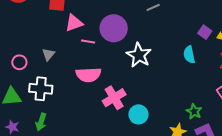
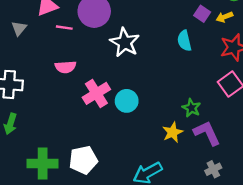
gray triangle: (48, 54) -> (19, 28), moved
pink semicircle: (88, 75) -> (65, 67), size x0.7
cyan circle: (138, 114) -> (127, 101), moved

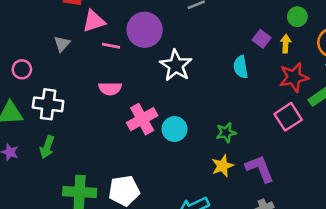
yellow arrow: (224, 17) -> (286, 44), turned 112
green star: (191, 108) -> (226, 133), moved, turned 30

